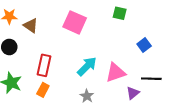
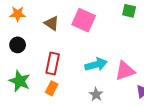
brown triangle: (31, 26) -> (52, 23), moved
cyan arrow: (87, 66) -> (96, 65), turned 30

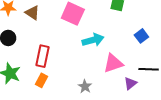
brown triangle: (52, 23) -> (32, 13), moved
cyan arrow: (96, 65) -> (93, 40), moved

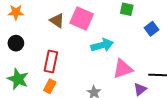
brown triangle: (32, 13) -> (57, 21), moved
blue square: (141, 36) -> (151, 29), moved

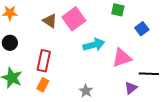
pink square: (82, 19) -> (74, 19), turned 30
pink triangle: (123, 69) -> (122, 58), moved

